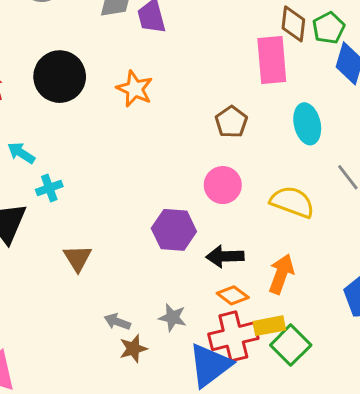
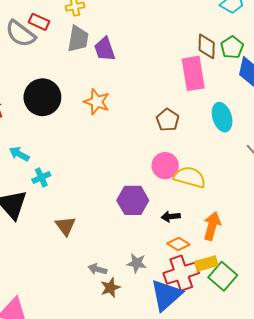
yellow semicircle: (292, 202) -> (190, 177), moved
black arrow: (225, 256) -> (171, 217), size x0.7

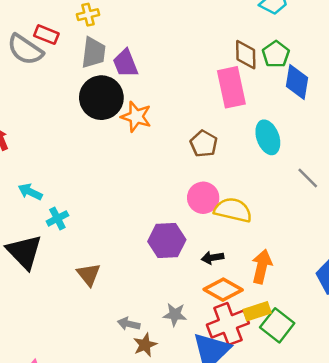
black circle: (42, 97) -> (101, 98), moved
orange star: (97, 102) -> (136, 117), moved
orange diamond: (178, 244) -> (223, 290), size x1.4

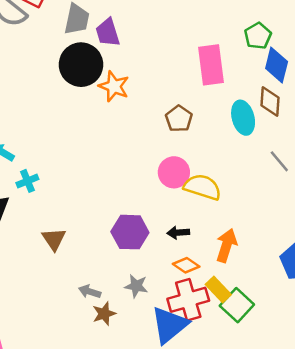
brown diamond: (246, 55) -> (270, 102), moved
purple hexagon: (167, 241) -> (130, 232), moved
orange diamond: (223, 290) -> (186, 265), size x0.7
yellow rectangle: (257, 311) -> (218, 290), turned 60

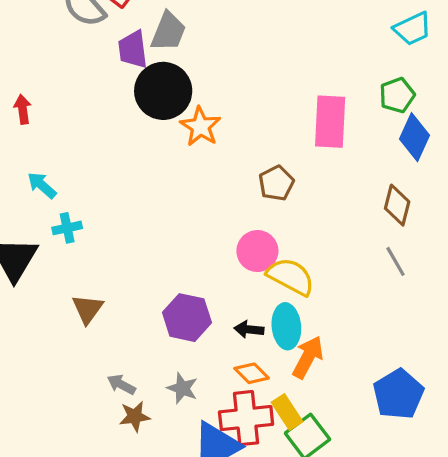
purple trapezoid: (108, 32) -> (133, 49), moved
brown diamond: (270, 102) -> (397, 205), moved
cyan ellipse: (243, 118) -> (286, 326), moved

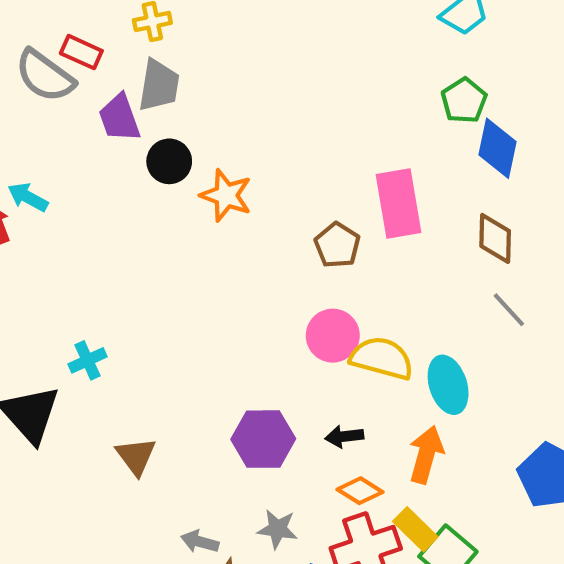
black circle: (163, 91) -> (169, 161), size x0.6
pink rectangle: (330, 122) -> (398, 203), moved
cyan arrow: (42, 185) -> (28, 197), moved
cyan ellipse: (286, 326) -> (448, 385), moved

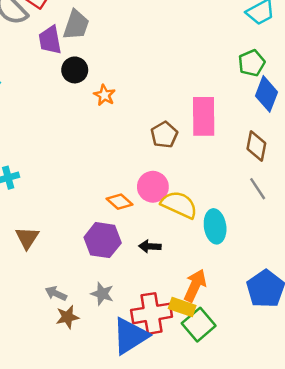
orange star: (226, 195) -> (104, 95), size x0.7
orange arrow: (426, 455) -> (195, 285), moved
orange diamond: (360, 491) -> (120, 202), moved
yellow rectangle: (415, 529) -> (182, 307), turned -35

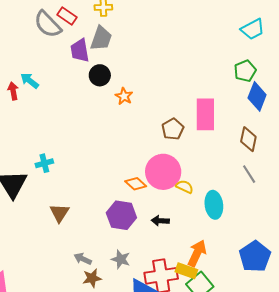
pink circle: (153, 187) -> (163, 172), size x1.4
yellow semicircle: (179, 205) -> (185, 187), size x0.6

